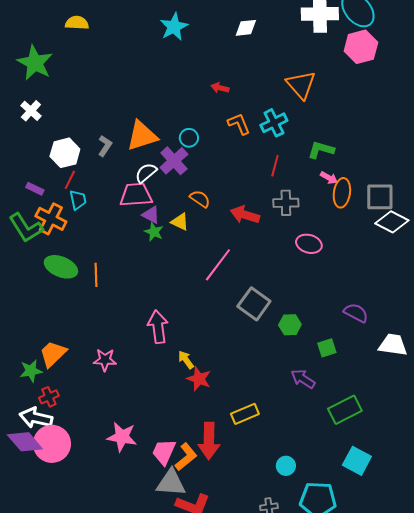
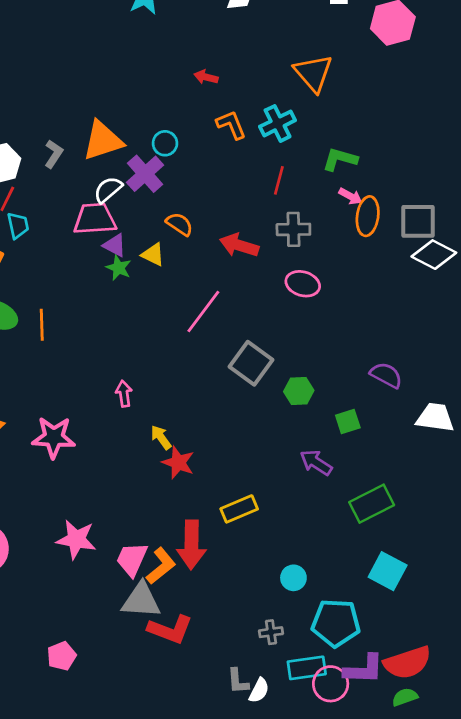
pink ellipse: (309, 244) -> (303, 284), moved
pink arrow: (158, 327) -> (124, 394), size x0.6
pink star: (105, 360) -> (54, 437), size x1.4

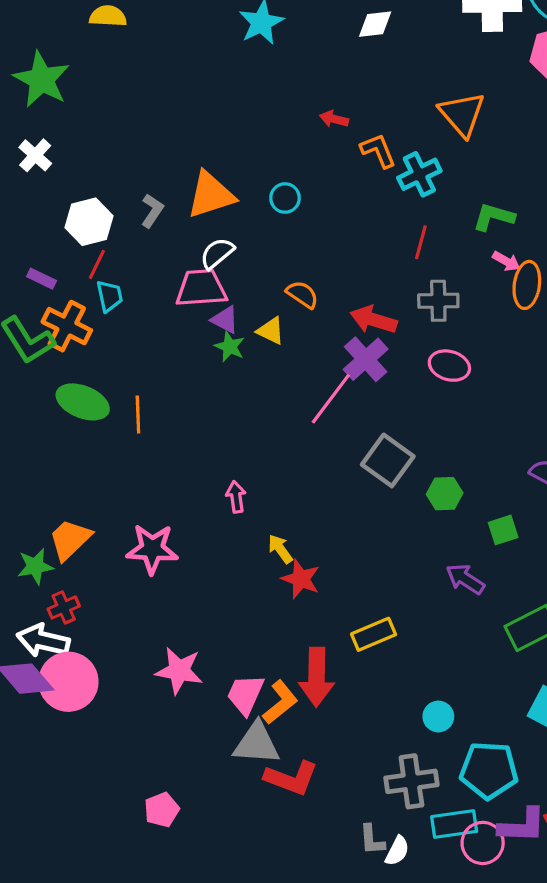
orange L-shape: (231, 125) -> (378, 151), moved
purple cross: (145, 174) -> (366, 359), moved
gray cross: (271, 632) -> (411, 781), size x1.8

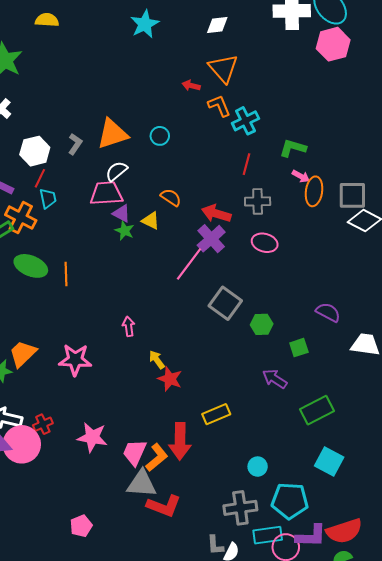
orange triangle: (462, 114) -> (223, 68), moved
red cross: (64, 607) -> (43, 424), moved

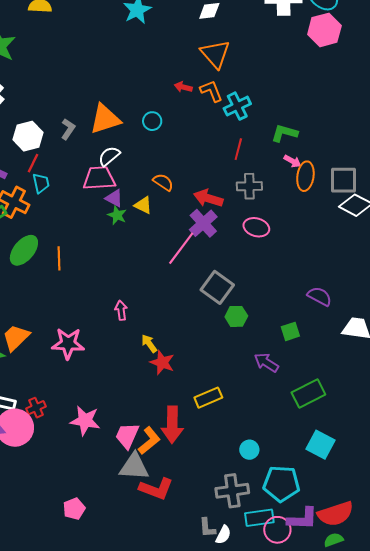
red arrow: (191, 86) -> (183, 87), moved
green ellipse: (31, 266) -> (24, 250), turned -72
green hexagon: (262, 324) -> (236, 316), moved

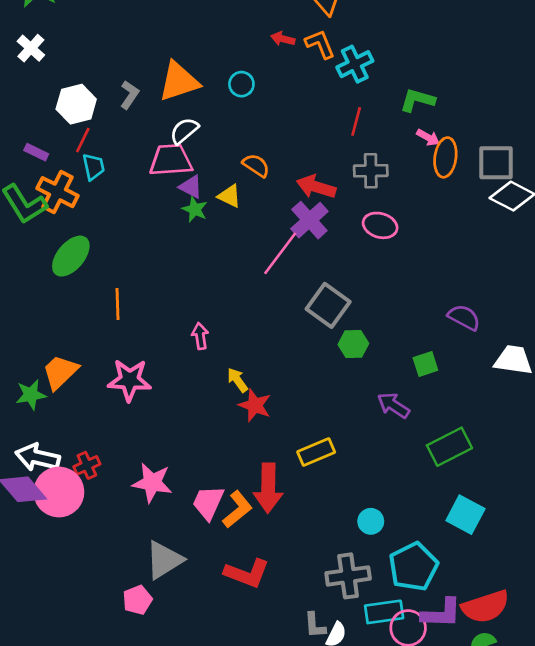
orange line: (59, 258) -> (118, 304), moved
gray triangle: (134, 467) -> (164, 560), moved, turned -36
cyan pentagon: (281, 484) -> (413, 567), turned -30

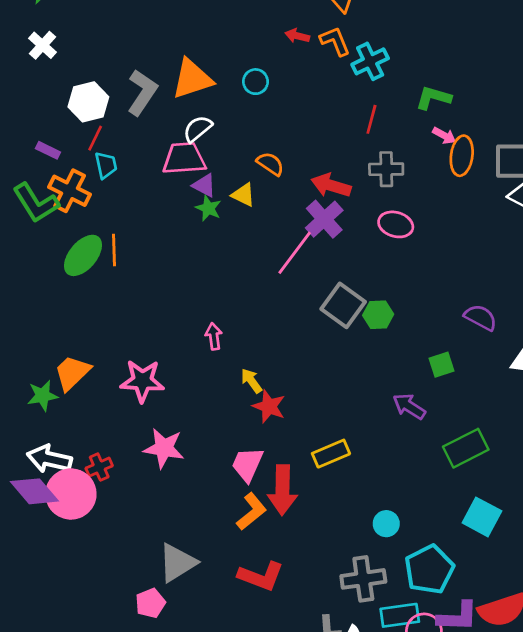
gray L-shape: (130, 95) -> (142, 92), size x1.6
orange line: (118, 304) -> (114, 250), moved
green hexagon: (353, 344) -> (378, 315), moved
pink star: (152, 483) -> (164, 448), moved
pink trapezoid: (208, 503) -> (247, 464), moved

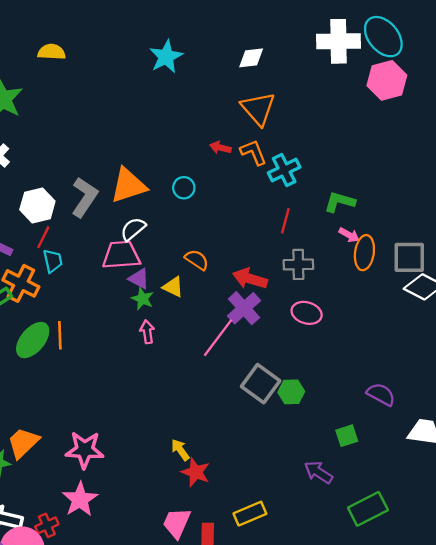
pink arrow: (214, 336) -> (147, 332), moved
pink star: (164, 448) -> (80, 499), moved, turned 30

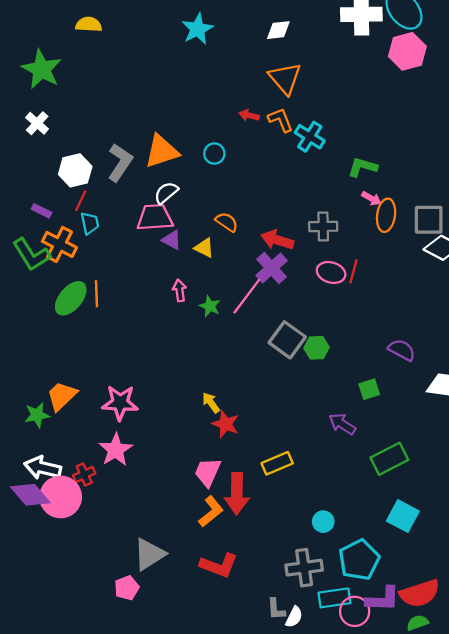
cyan cross: (284, 170) -> (310, 137), turned -32
red line: (285, 221) -> (353, 271), moved
green star: (142, 299) -> (210, 306), moved

